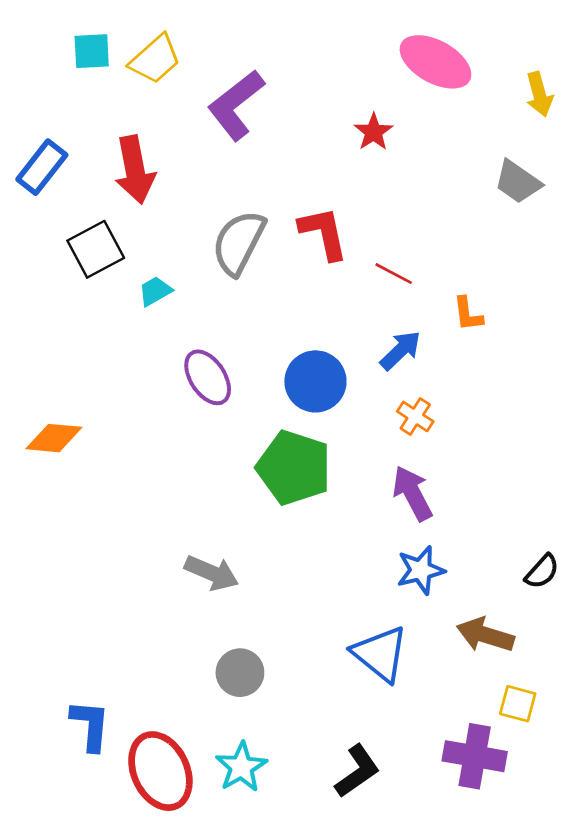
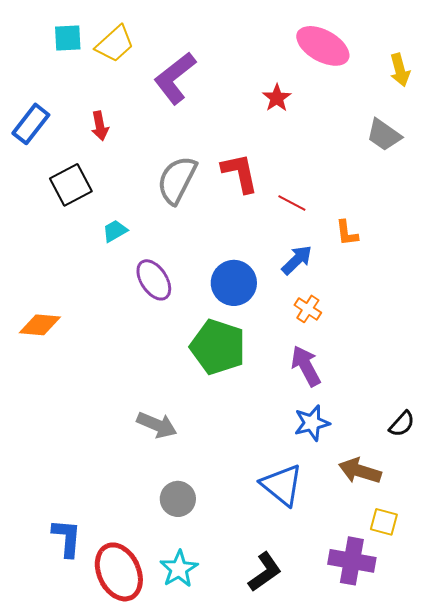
red arrow: (135, 170) -> (100, 126), size x0.6
cyan trapezoid: (155, 291) -> (115, 231), moved

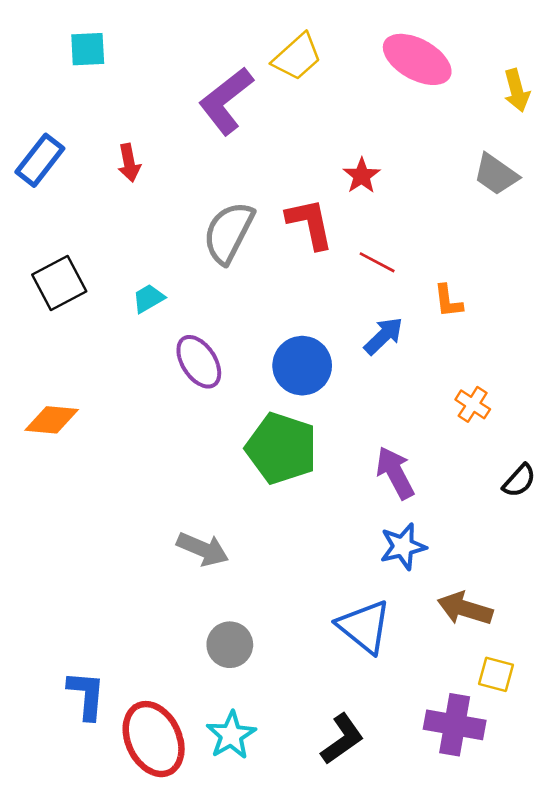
yellow trapezoid: (115, 44) -> (297, 57), moved
red star: (277, 98) -> (362, 176), moved
black square: (71, 185) -> (59, 283), moved
orange cross: (308, 309) -> (473, 404), moved
black semicircle: (402, 424) -> (519, 481), moved

